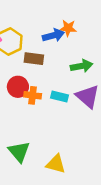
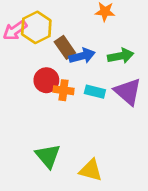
blue arrow: (53, 35) -> (82, 56), moved
brown rectangle: (34, 59) -> (65, 47), turned 48

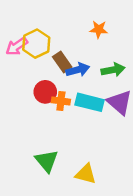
cyan rectangle: (95, 92) -> (90, 102), size x1.5

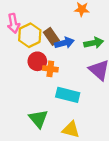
yellow hexagon: (36, 44) -> (30, 35), moved
pink arrow: (17, 46) -> (13, 23), turned -66
cyan rectangle: (90, 102) -> (68, 95), moved

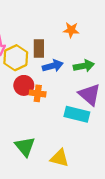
brown rectangle: (51, 36) -> (39, 48), moved, turned 35
cyan rectangle: (68, 95) -> (77, 114), moved

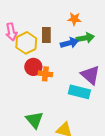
blue arrow: (53, 66) -> (69, 43), moved
green arrow: (84, 66) -> (85, 38), moved

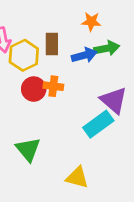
orange cross: (45, 74) -> (53, 86), moved
cyan rectangle: (79, 92) -> (98, 124), turned -50
green triangle: (34, 120) -> (28, 149), moved

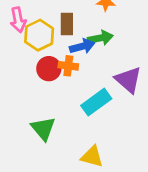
green arrow: (107, 48) -> (100, 38), moved
blue arrow: (84, 55) -> (82, 46), moved
cyan rectangle: (98, 124) -> (96, 102), moved

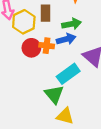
blue arrow: (82, 46) -> (66, 39), moved
green triangle: (43, 129) -> (54, 94), moved

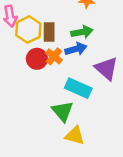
brown rectangle: (45, 13) -> (49, 32), moved
orange cross: (47, 46) -> (54, 56), turned 32
cyan rectangle: (68, 74) -> (78, 88), turned 60

